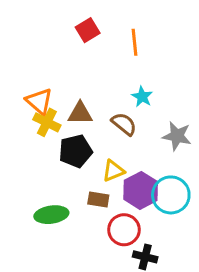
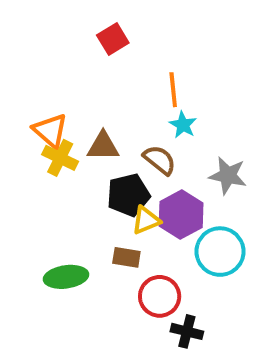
orange line: (135, 42) -> (173, 90), moved
black pentagon: (76, 151) -> (128, 195), moved
purple hexagon: (141, 190) -> (181, 214), moved

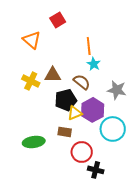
orange triangle: (50, 131) -> (32, 40), moved

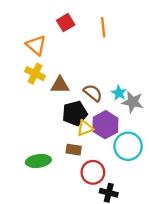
orange line: (89, 46) -> (103, 27), moved
cyan star: (94, 64) -> (119, 93), moved
yellow cross: (31, 81) -> (35, 74), moved

